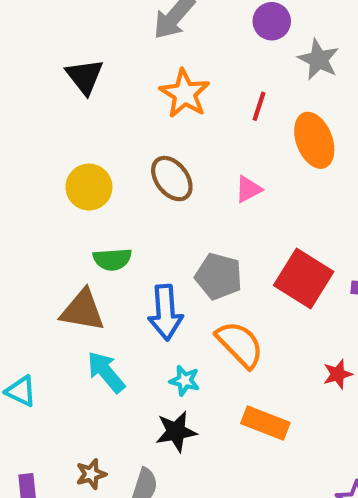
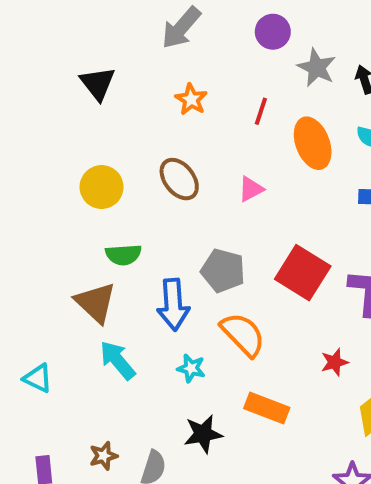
orange star: (185, 94) -> (191, 99), size x0.7
brown triangle: (83, 310) -> (96, 303), turned 33
black star: (176, 432) -> (203, 434), moved

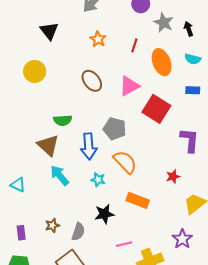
yellow circle: (102, 187) -> (35, 71), moved
pink triangle: (251, 189) -> (129, 86), size x1.5
red square: (303, 273) -> (156, 109), moved

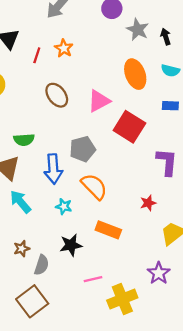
red line: (134, 45) -> (37, 55), moved
gray pentagon: (115, 129) -> (83, 149), turned -30
brown star: (52, 225) -> (22, 249), moved

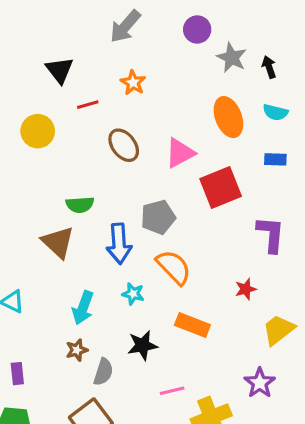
red line: (37, 55) -> (88, 105), moved, turned 56
red square: (129, 127) -> (221, 187), turned 36
cyan arrow: (20, 202) -> (83, 308), moved, turned -120

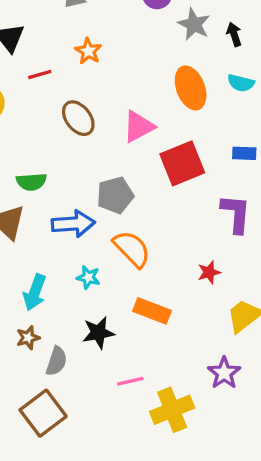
blue rectangle: (275, 159) -> (244, 153), moved
blue arrow: (119, 244) -> (73, 224), turned -90

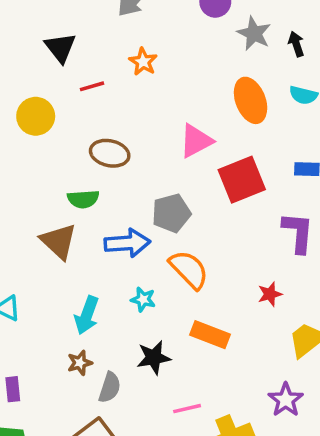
brown ellipse: (78, 118) -> (110, 153), moved, turned -39

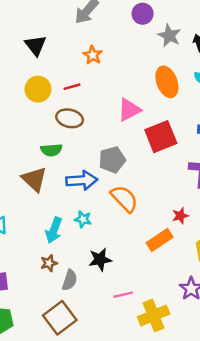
red line: (92, 86) -> (72, 87), moved
yellow circle: (36, 116) -> (38, 89), moved
cyan star: (143, 299) -> (83, 219), moved
orange rectangle: (210, 335) -> (160, 240), moved, turned -55

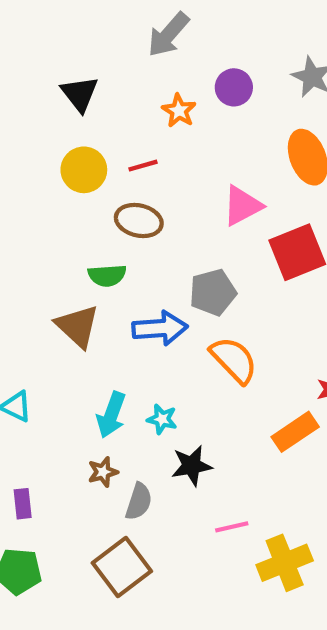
purple circle: (143, 14) -> (234, 87), moved
cyan star: (83, 219) -> (162, 419), moved

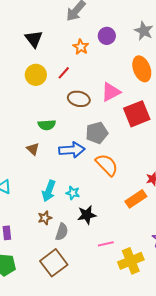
red line: (143, 166) -> (64, 73), turned -32
brown ellipse: (139, 221) -> (79, 99), moved
brown triangle: (78, 326) -> (33, 149), size x0.6

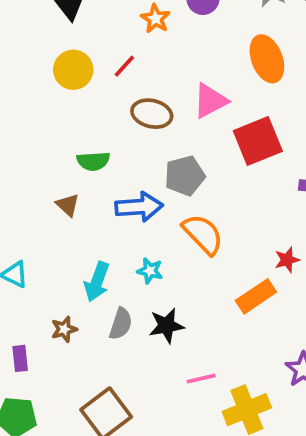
cyan star: (73, 193) -> (150, 271), moved
brown star: (45, 218) -> (64, 329), moved
gray semicircle: (62, 232) -> (121, 324), moved

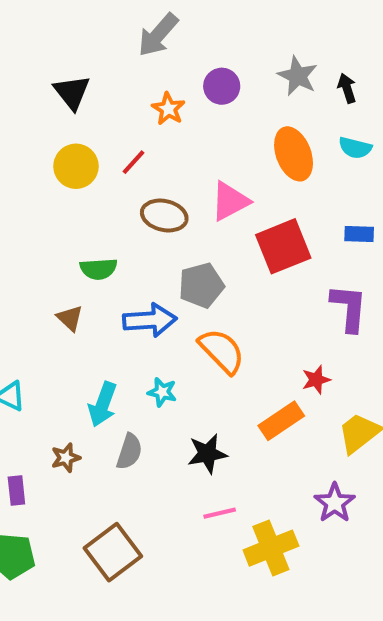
black star: (166, 326) -> (207, 454), moved

